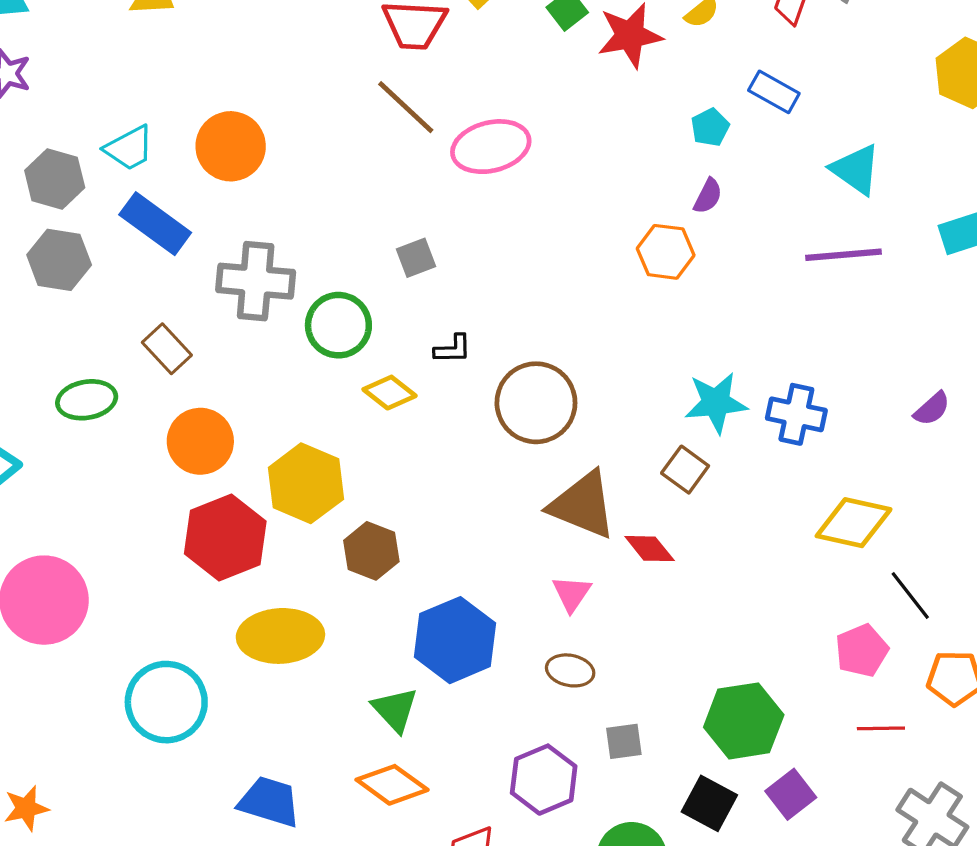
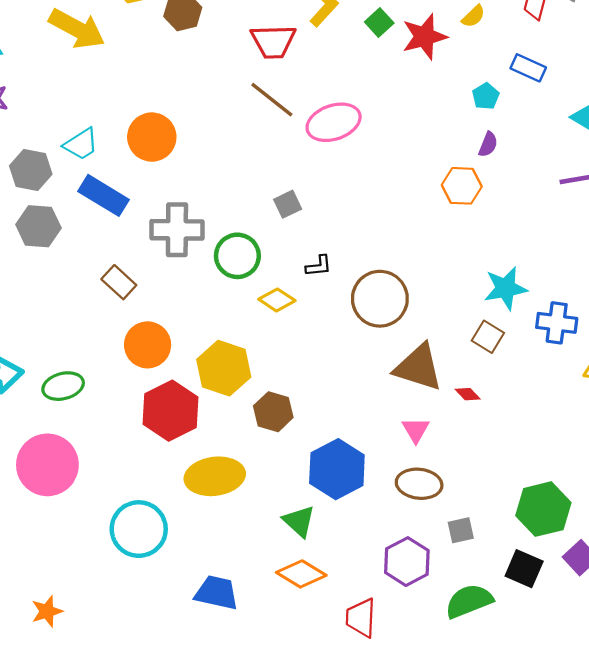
green ellipse: (87, 400) -> (63, 386), moved
blue cross: (796, 414) -> (557, 323), moved
red diamond: (650, 549) -> (468, 394), size x0.7
brown ellipse: (570, 670) -> (419, 484), size x1.4

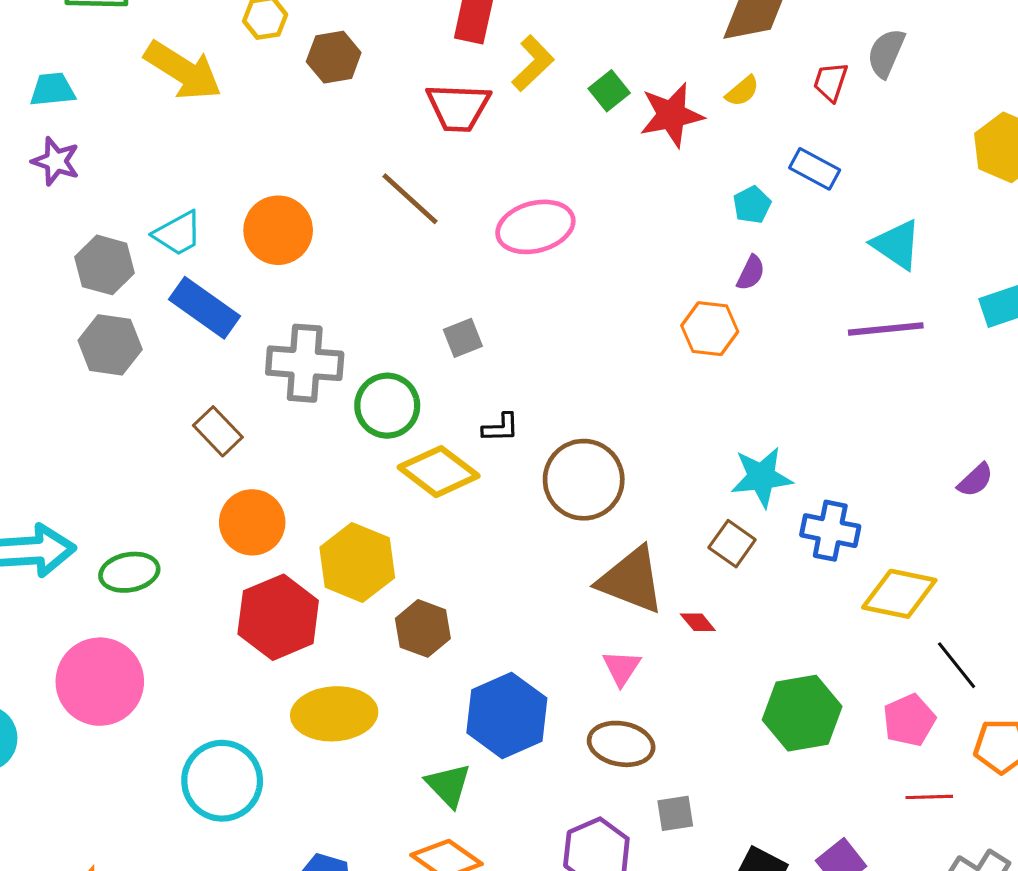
brown line: (272, 100) -> (410, 199), moved
yellow diamond: (277, 300) -> (439, 472), size x1.5
green hexagon: (543, 509) -> (802, 713), moved

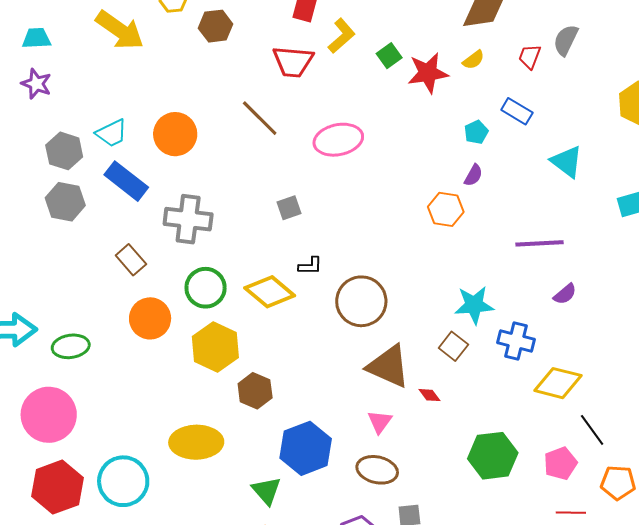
purple line: (886, 329) -> (540, 243), moved
green circle: (387, 406) -> (206, 288), moved
purple semicircle: (975, 480) -> (565, 294), moved
red hexagon: (278, 617) -> (58, 487), moved

